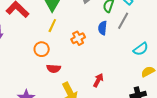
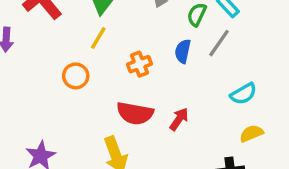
red semicircle: (54, 69) -> (135, 113), moved, size x1.5
red arrow: (98, 80) -> (179, 119), moved

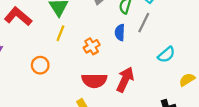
orange circle: (76, 76) -> (40, 65), moved
red arrow: (179, 119) -> (125, 79), size x1.5
yellow semicircle: (251, 133) -> (187, 80), moved

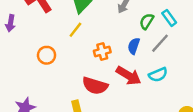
cyan semicircle: (166, 55) -> (158, 75), moved
red arrow: (125, 79) -> (129, 76), moved, turned 80

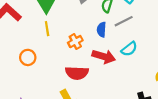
yellow line: (75, 30) -> (47, 29), turned -32
gray line: (160, 43) -> (124, 21), turned 36

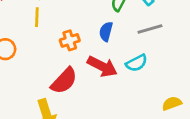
gray line: (124, 21) -> (150, 29), moved
red semicircle: (77, 73) -> (64, 81), turned -60

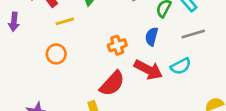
yellow line: (37, 17) -> (65, 21), moved, turned 72

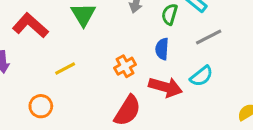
yellow line: (65, 21) -> (65, 69), moved
orange circle: (56, 54) -> (41, 106), moved

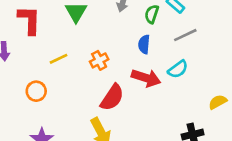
red L-shape: (30, 25) -> (29, 20), turned 48
orange cross: (125, 66) -> (99, 60), moved

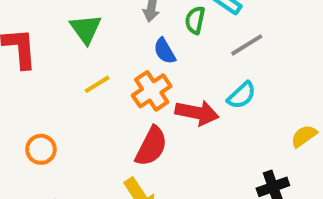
blue semicircle: (144, 44) -> (165, 51), moved, turned -30
yellow line: (59, 59) -> (97, 84), moved
orange cross: (99, 60) -> (152, 91), moved, size x1.4

